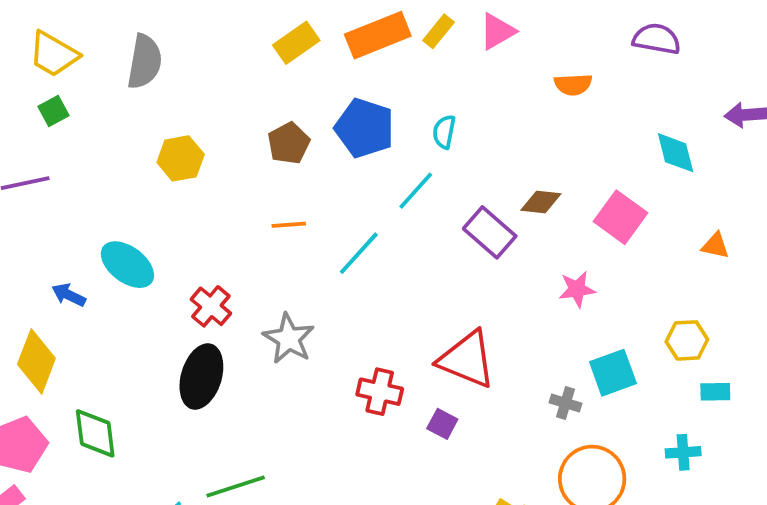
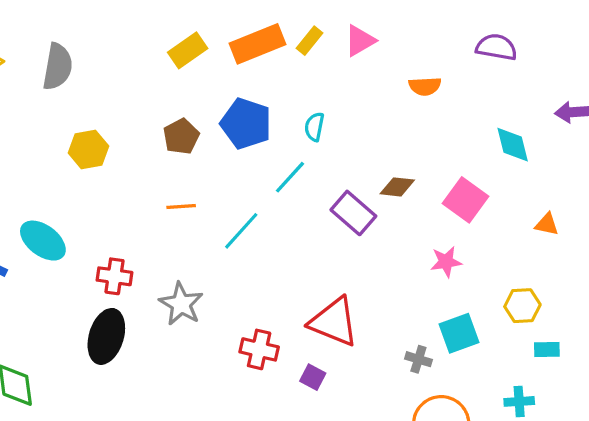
pink star: (577, 289) -> (446, 262), moved
red cross: (211, 306) -> (114, 276), turned -32

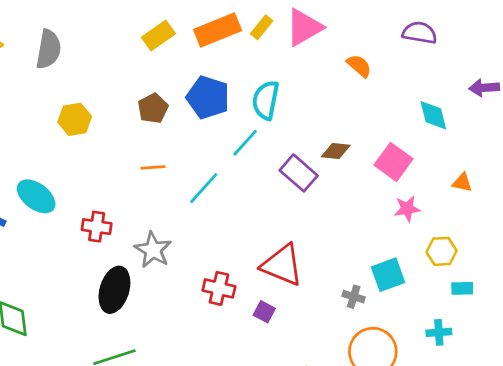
pink triangle: (360, 41) -> (304, 27), size x1.4
orange semicircle: (425, 86) -> (359, 66), turned -136
cyan semicircle: (314, 127) -> (266, 100), size x1.6
pink star: (446, 262) -> (407, 209), moved
black ellipse: (106, 336) -> (114, 290), moved

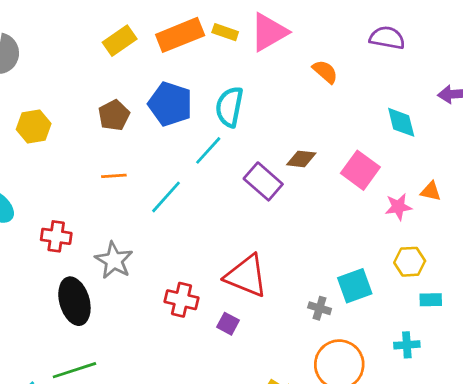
yellow rectangle: (262, 27) -> (225, 32), turned 70
pink star: (407, 209) -> (398, 207), moved
black ellipse: (114, 290) -> (74, 301), turned -33

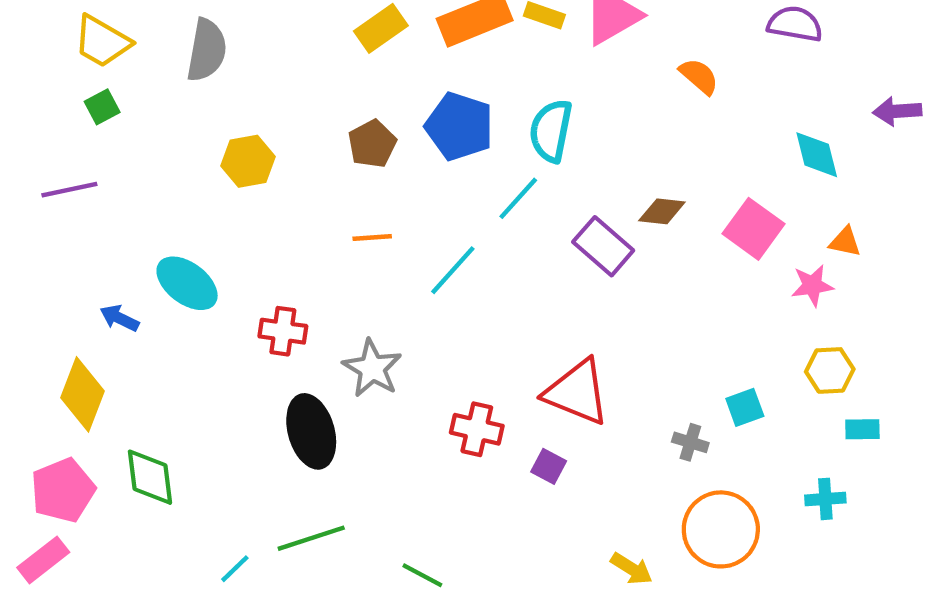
orange triangle: (431, 191) -> (845, 242), moved
cyan square: (355, 286) -> (745, 407), size x0.7

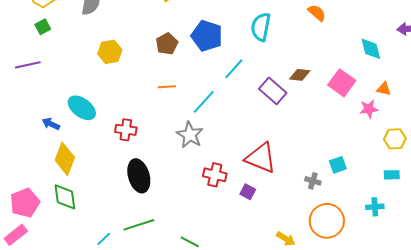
cyan semicircle: (551, 131) -> (261, 27), moved
gray star: (372, 368) -> (190, 135), moved
yellow hexagon: (830, 370) -> (395, 139), moved
yellow diamond: (82, 394) -> (65, 159), moved

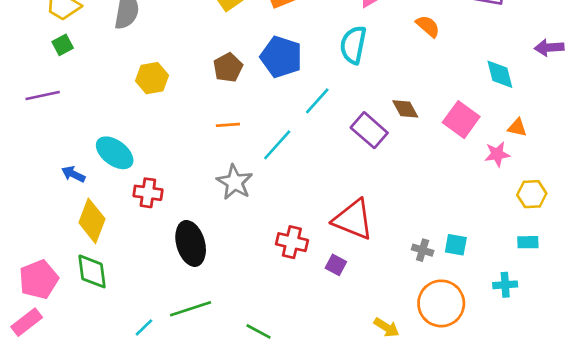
brown diamond: (300, 75) -> (405, 109), turned 55
red cross: (126, 130) -> (148, 193), moved
gray star: (190, 135) -> (235, 182), moved
cyan square: (338, 165) -> (456, 245), moved, turned 30

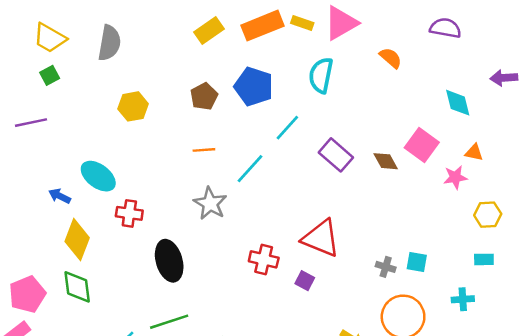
brown diamond: (405, 109) -> (386, 161), moved

